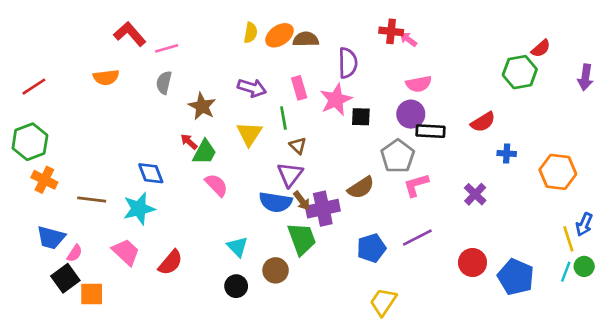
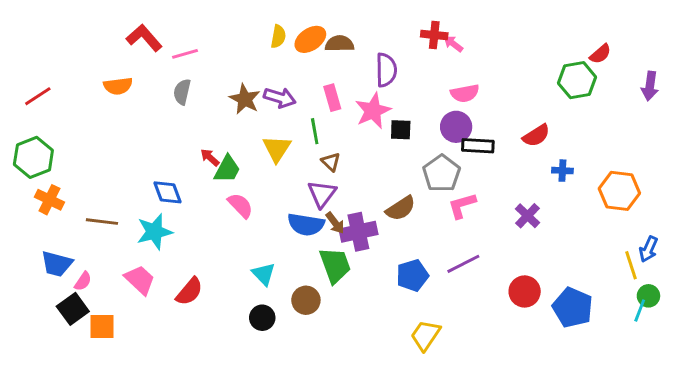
brown star: (202, 106) -> (245, 99), moved
cyan line: (566, 272) -> (640, 310), moved

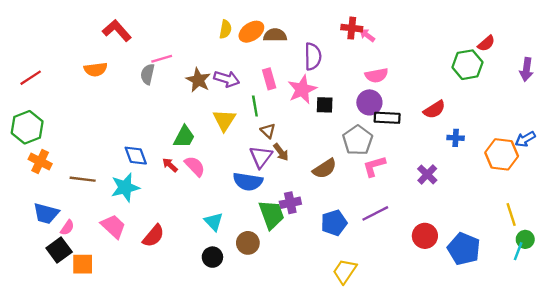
pink line: (185, 54) -> (162, 59), moved
red arrow: (210, 157) -> (170, 165), moved
brown arrow: (335, 223) -> (281, 152), moved
purple cross: (358, 232) -> (290, 203), moved, size x0.7
blue arrow: (648, 249) -> (525, 139), moved, turned 36

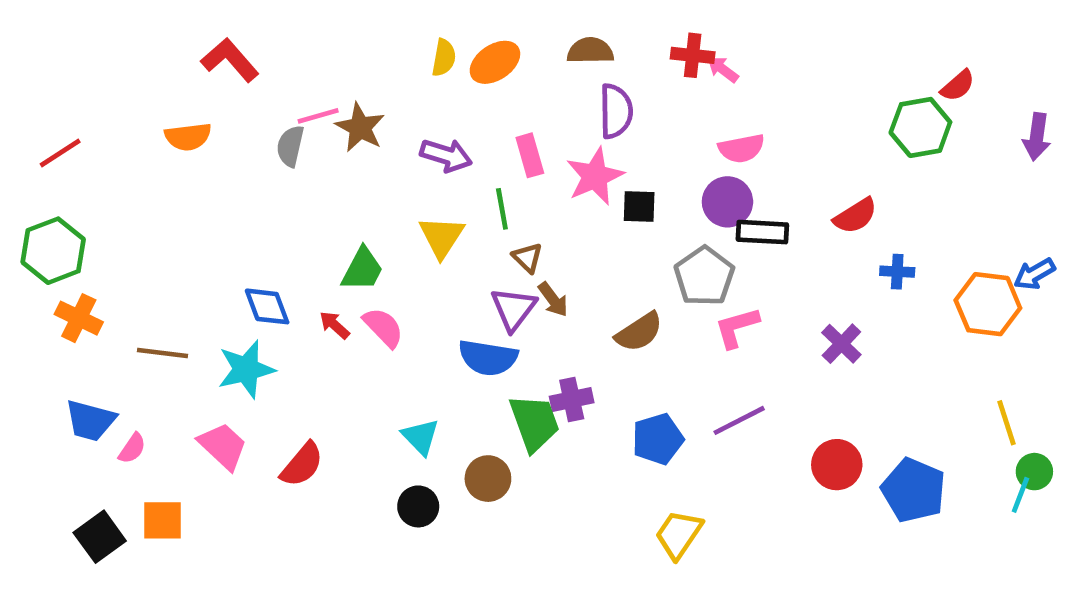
brown semicircle: (275, 35) -> (590, 51), moved
brown star: (198, 80) -> (360, 127), moved
black square: (59, 250) -> (100, 537), moved

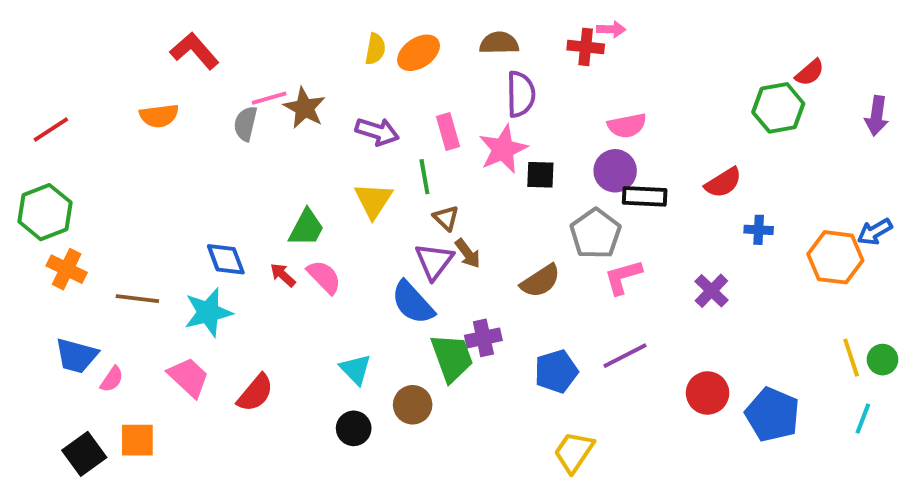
pink arrow: (723, 69) -> (611, 29), moved, turned 144
blue semicircle: (488, 358) -> (413, 303), turned 39
green circle: (1034, 472) -> (883, 360), moved

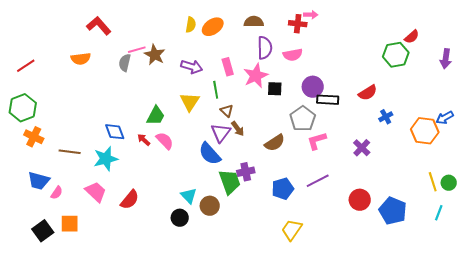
pink semicircle: (627, 126) -> (293, 55), moved
blue cross: (759, 230) -> (386, 117), turned -32
cyan triangle: (356, 369) -> (189, 196), moved

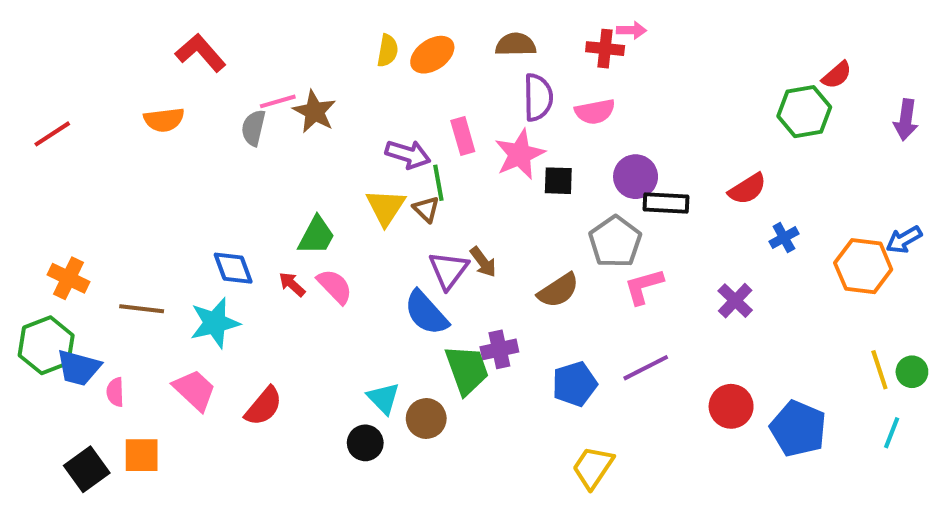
purple arrow: (192, 67) -> (408, 154), moved
green hexagon: (23, 108) -> (46, 345), moved
brown triangle: (227, 111) -> (426, 209), moved
pink semicircle: (57, 193) -> (115, 392), turned 144

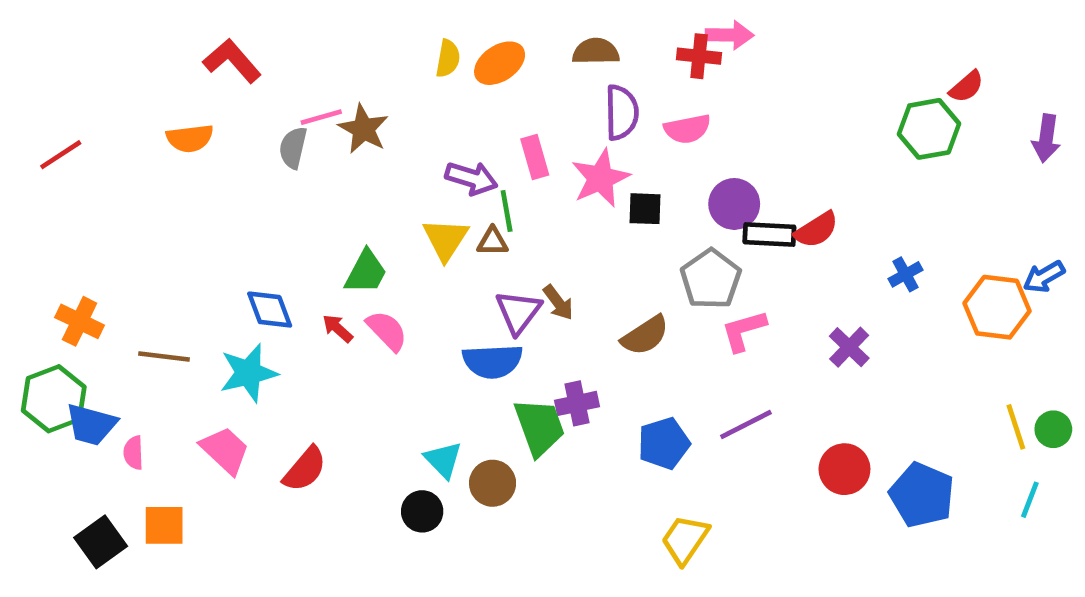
pink arrow: (631, 30) -> (730, 35), size x1.4
red semicircle: (747, 189) -> (816, 230), moved
brown triangle: (426, 209) -> (493, 242), turned -44
blue semicircle: (426, 313) -> (493, 361), turned -51

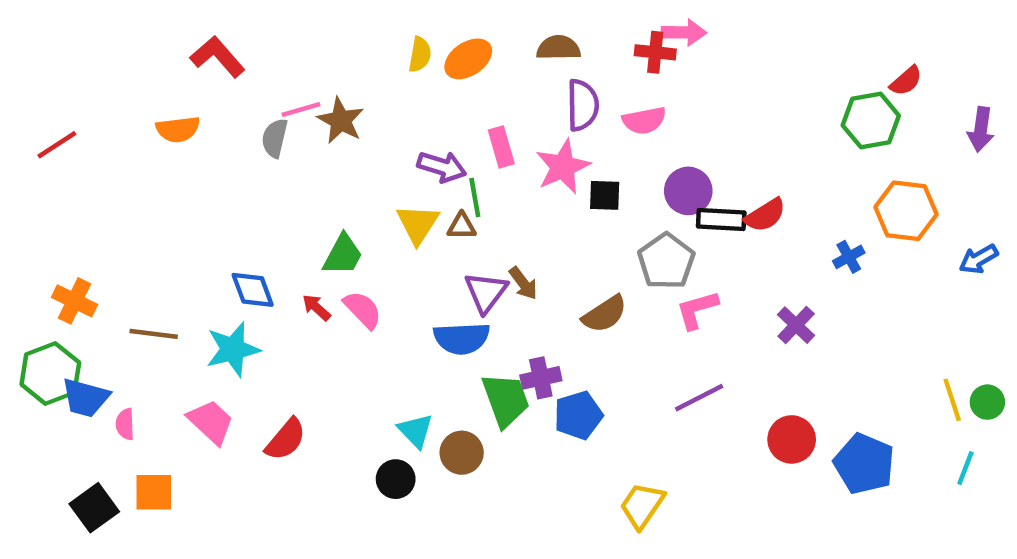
orange hexagon: (997, 307) -> (906, 211), moved
blue pentagon: (664, 443) -> (578, 415), moved

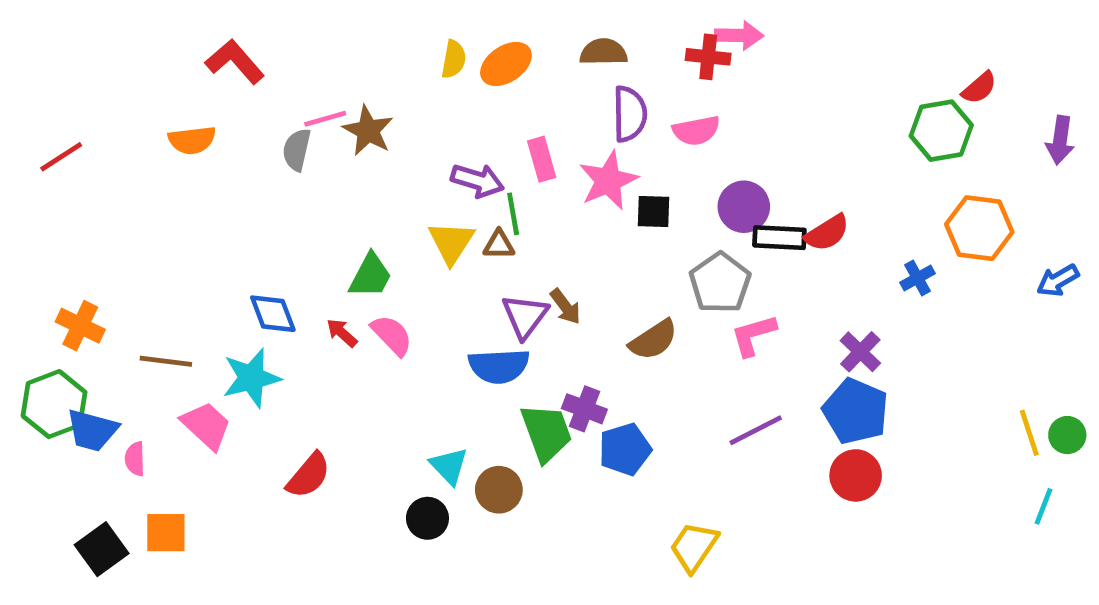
purple cross: (541, 378) -> (584, 409), turned 33
pink trapezoid: (211, 422) -> (206, 426), moved
blue pentagon: (864, 464) -> (856, 411), moved

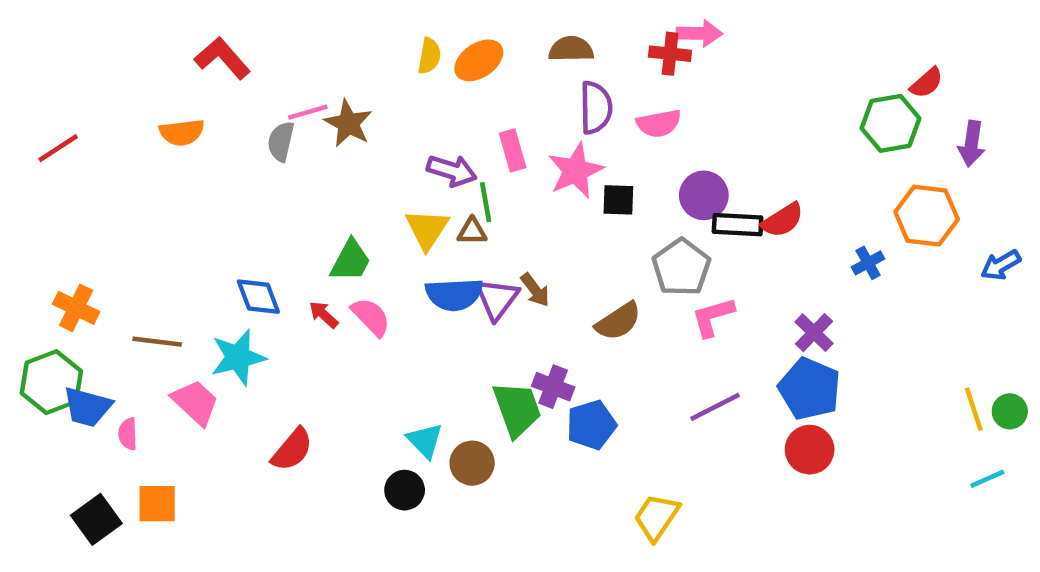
purple arrow: (1060, 140) -> (972, 144), moved
blue semicircle: (499, 366) -> (454, 294), moved
cyan line: (1043, 506) -> (987, 479), turned 45

